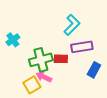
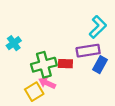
cyan L-shape: (72, 25) -> (98, 27), moved
blue rectangle: (94, 70) -> (100, 65), moved

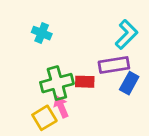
cyan cross: (14, 43) -> (42, 33), moved, turned -32
pink arrow: (47, 83) -> (61, 107), turned 42

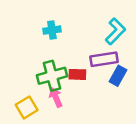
cyan cross: (42, 33) -> (52, 30), moved, turned -30
yellow square: (44, 118) -> (27, 107), moved

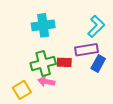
cyan cross: (52, 30) -> (43, 25), size x1.5
pink arrow: (56, 97) -> (46, 81), turned -56

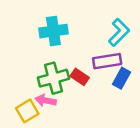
red rectangle: (64, 62) -> (80, 77), turned 32
pink arrow: (46, 81) -> (46, 100), moved

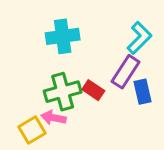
purple rectangle: (107, 61) -> (126, 72), turned -48
blue rectangle: (122, 78) -> (142, 92), turned -42

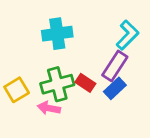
blue rectangle: (142, 92) -> (115, 88), moved, turned 60
yellow square: (32, 130) -> (17, 90), moved

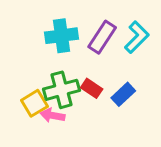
purple rectangle: (115, 66) -> (102, 37), moved
yellow square: (17, 90) -> (34, 103), moved

